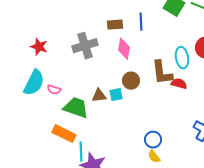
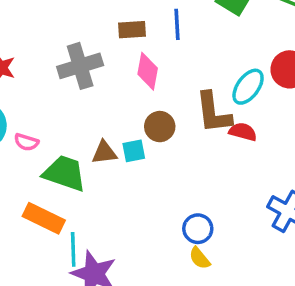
cyan ellipse: (182, 58) -> (248, 87), turned 45

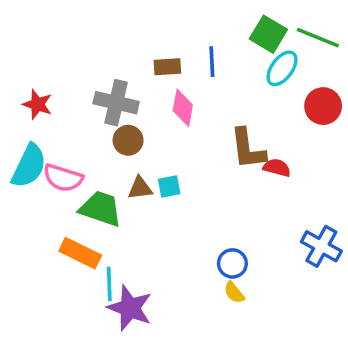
gray cross: (80, 66) -> (116, 103), turned 30
cyan ellipse: (248, 87) -> (282, 68), moved
brown circle: (160, 127) -> (128, 140), moved
pink semicircle: (26, 142) -> (63, 178), size x1.6

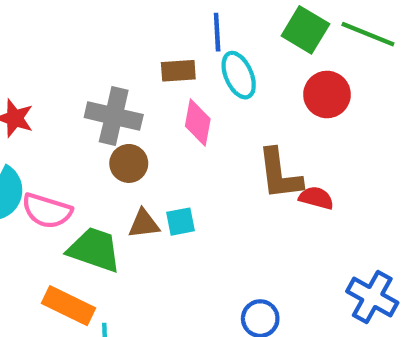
blue line: (212, 62) -> (217, 32), moved
cyan ellipse: (282, 68) -> (239, 75), moved, turned -60
red circle: (323, 106) -> (327, 94), moved

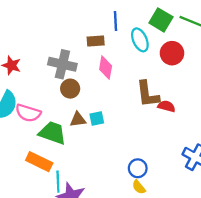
cyan ellipse: (239, 75) -> (140, 40), moved

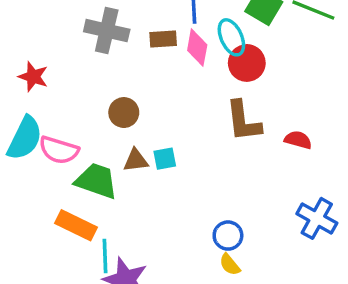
red circle: (172, 53) -> (247, 63), moved
gray cross: (62, 64) -> (107, 31), moved
pink diamond: (106, 68) -> (197, 48), moved
red semicircle: (166, 106) -> (298, 140), moved

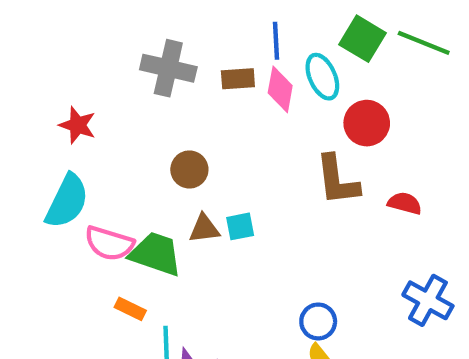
red circle: (247, 63) -> (367, 123), moved
pink semicircle: (59, 150) -> (109, 243), moved
orange rectangle: (76, 225) -> (130, 309), size x0.6

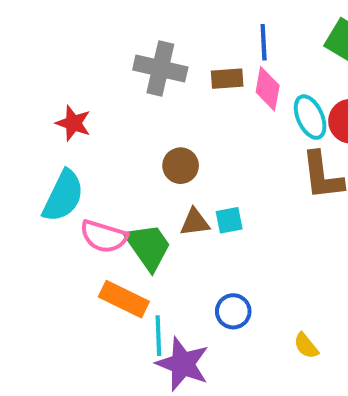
cyan ellipse: (322, 77) -> (310, 117), moved
green trapezoid: (156, 254) -> (148, 247), turned 36
orange rectangle: (130, 309) -> (124, 299), size x1.6
blue circle: (318, 321) -> (233, 311), moved

